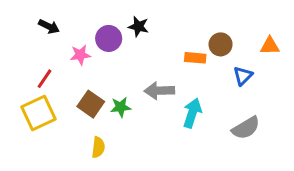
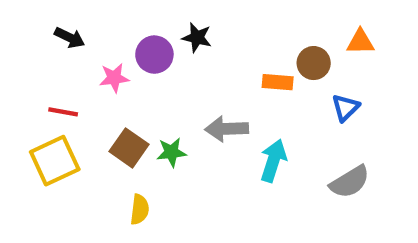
orange triangle: (270, 46) -> (360, 42), moved
red line: (45, 79) -> (63, 112), turned 66

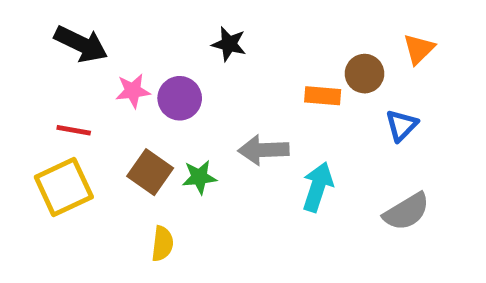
black arrow: (70, 38) -> (81, 44), size x1.5
orange triangle: (360, 42) -> (419, 49), turned -44
purple circle: (154, 55) -> (180, 98), moved

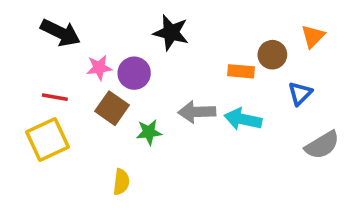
black star: (229, 44) -> (171, 33), size x1.4
brown square: (150, 172) -> (112, 108), moved
cyan arrow: (318, 187) -> (243, 119), moved, turned -96
gray semicircle: (406, 212) -> (322, 145), moved

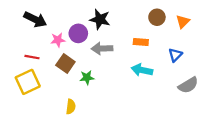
brown circle: (272, 55) -> (157, 17), moved
purple circle: (134, 73) -> (78, 33), moved
gray arrow: (197, 112) -> (102, 48), moved

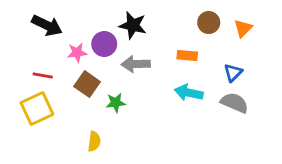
gray semicircle: (188, 85) -> (234, 103), moved, turned -126

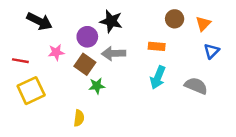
pink star: (77, 53) -> (56, 52), moved
blue triangle: (233, 73) -> (212, 51), moved
red line: (43, 75) -> (20, 61), moved
brown square: (87, 84) -> (85, 64), moved
cyan arrow: (189, 93) -> (158, 77), turned -80

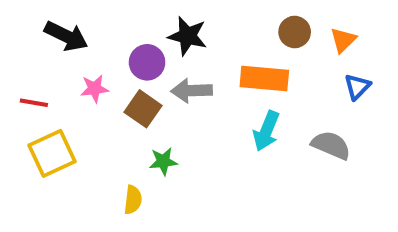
orange rectangle: (157, 46) -> (264, 78), size x1.6
green star: (97, 86) -> (163, 161), moved

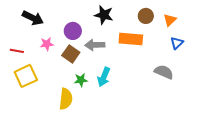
black star: (187, 36) -> (104, 15), moved
cyan arrow: (266, 131) -> (104, 77), moved
yellow semicircle: (133, 200) -> (66, 99), size x1.5

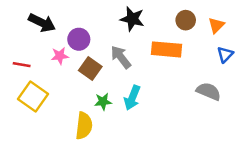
purple circle: (73, 31) -> (79, 39), moved
gray arrow: (95, 45) -> (121, 57), turned 54
yellow square: (26, 76) -> (33, 96), turned -30

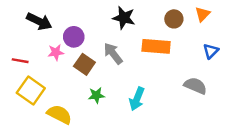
orange triangle: (216, 25) -> (203, 14), moved
cyan arrow: (132, 98) -> (137, 99), moved
yellow semicircle: (84, 126) -> (59, 114), moved, turned -70

